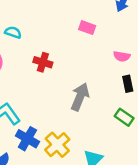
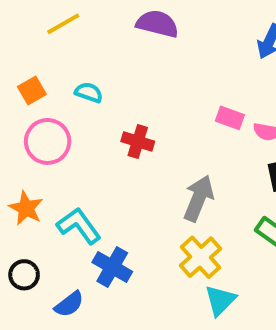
pink rectangle: (87, 28) -> (230, 118), moved
yellow cross: (57, 145) -> (201, 257), moved

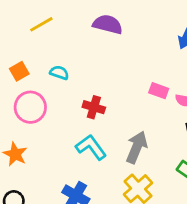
cyan L-shape: (79, 226) -> (91, 147), moved

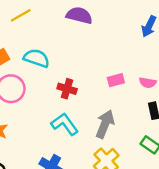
cyan semicircle: (59, 73) -> (37, 58), size x1.5
pink rectangle: (159, 91) -> (116, 80), moved, turned -35

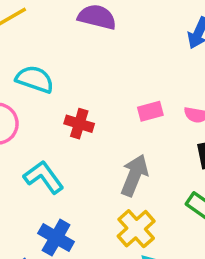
cyan L-shape: (65, 124) -> (44, 177), moved

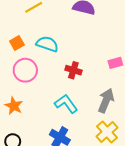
cyan L-shape: (44, 177) -> (66, 104), moved

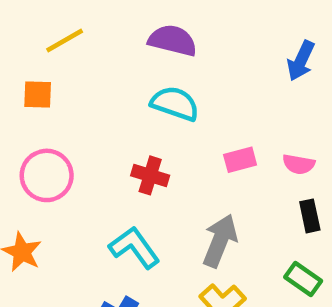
orange square: (17, 43) -> (38, 94), moved, turned 32
cyan semicircle: (47, 44) -> (175, 103), moved

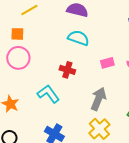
pink circle: (47, 175) -> (18, 58), moved
cyan L-shape: (134, 247) -> (48, 94), moved

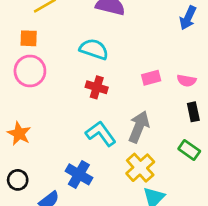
cyan semicircle: (78, 38) -> (94, 49), moved
cyan L-shape: (48, 94) -> (101, 134), moved

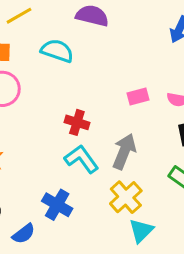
cyan semicircle: (94, 49) -> (57, 51), moved
red cross: (97, 87) -> (77, 122), moved

